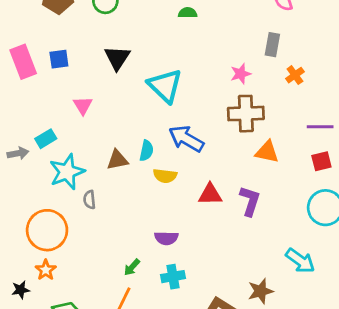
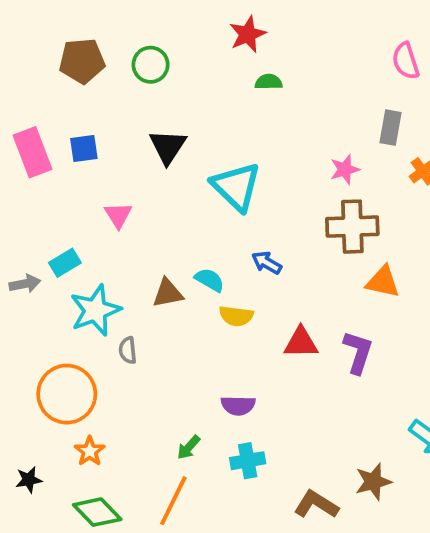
blue arrow: (186, 139) -> (267, 263), size x0.6
cyan semicircle: (146, 151) -> (210, 280), turned -72
orange star: (46, 270) -> (90, 451), moved

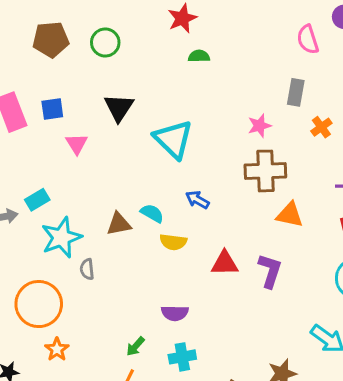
pink triangle: (118, 215) -> (77, 144), moved

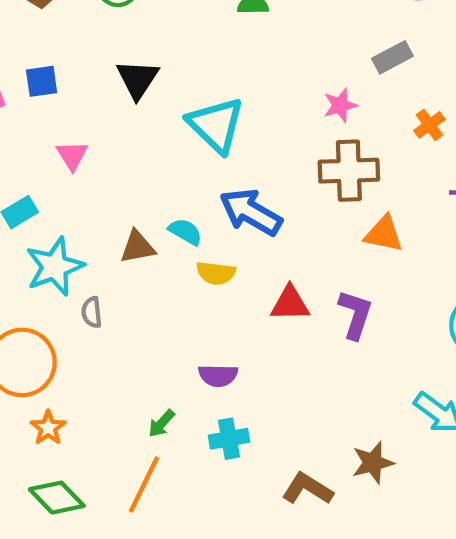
gray rectangle: (296, 92) -> (392, 57), turned 52
orange cross: (321, 127) -> (429, 125), moved
pink triangle: (77, 144) -> (72, 155), moved
blue arrow: (197, 200) -> (251, 212), size x1.8

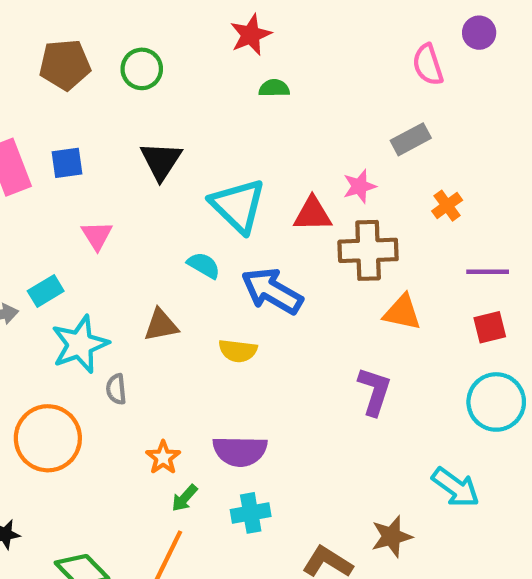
cyan semicircle: (185, 232) -> (204, 265), moved
red triangle: (290, 304) -> (313, 214), moved
purple semicircle: (218, 375) -> (240, 451), size x1.4
orange star: (48, 428) -> (163, 457), moved

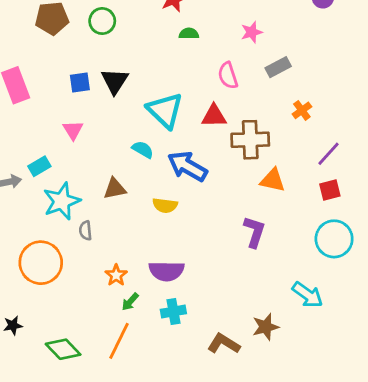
pink semicircle: (428, 65) -> (228, 75), moved
blue square: (67, 163) -> (80, 82), moved
pink star: (360, 186) -> (252, 32), moved
purple line: (488, 272) -> (328, 154), turned -48

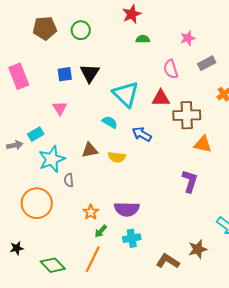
blue arrow: (187, 166) -> (142, 134), size x0.7
yellow semicircle: (165, 205) -> (117, 157), moved

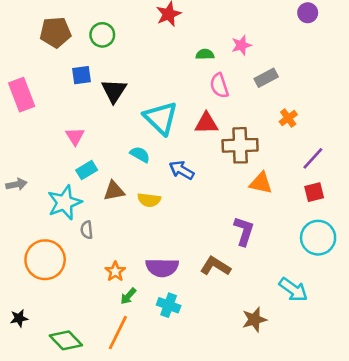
green semicircle: (143, 39) -> (205, 54), moved
blue square: (65, 74) -> (81, 75), moved
cyan rectangle: (36, 134) -> (87, 170), moved
cyan cross: (132, 238) -> (169, 305), turned 30
brown L-shape: (168, 261) -> (215, 266), moved

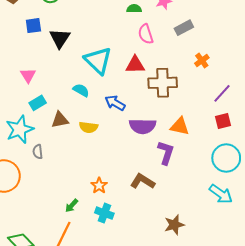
orange triangle: (261, 183) -> (180, 126), moved
purple semicircle: (162, 268) -> (143, 126), moved
orange star: (115, 271) -> (99, 186), moved
cyan arrow: (293, 290) -> (221, 194), moved

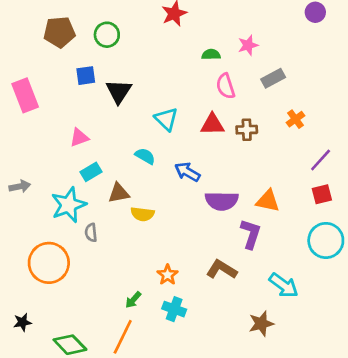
cyan triangle: (98, 61) -> (166, 119), size x0.7
pink triangle: (28, 75) -> (79, 138), turned 42
brown cross: (163, 83) -> (247, 130), moved, size x0.6
yellow semicircle: (89, 127) -> (142, 214), moved
cyan arrow: (221, 194) -> (284, 285), moved

